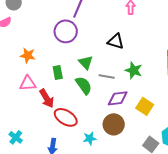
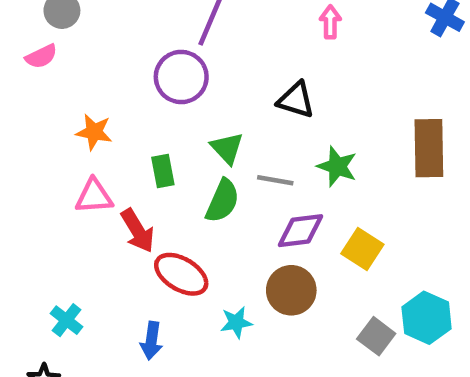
green semicircle: (84, 85) -> (222, 201), turned 60

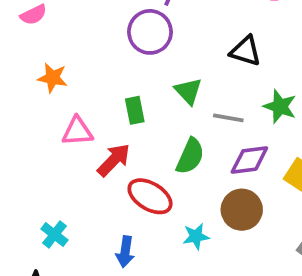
orange star: (94, 132) -> (53, 78), moved
green semicircle: (222, 201) -> (190, 156), moved
red arrow: (138, 231) -> (114, 160), turned -105

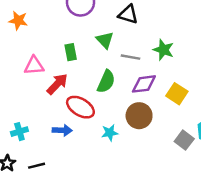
black triangle: (246, 51) -> (128, 14), moved
orange star: (53, 78) -> (18, 20), moved
cyan cross: (54, 235) -> (19, 132), turned 35
blue arrow: (125, 252) -> (62, 130), moved, turned -96

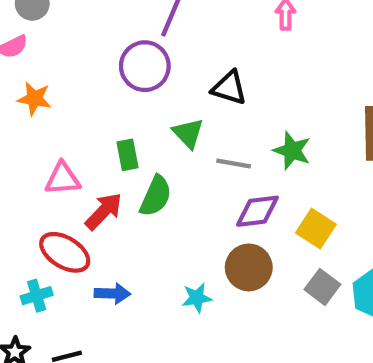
green semicircle: (106, 81) -> (156, 196), moved
red ellipse: (80, 107) -> (65, 252), moved
gray square: (184, 140) -> (322, 287), moved

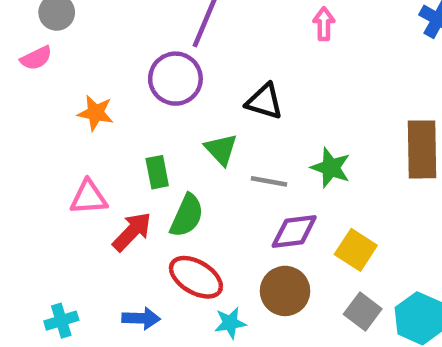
orange star: (34, 99) -> (96, 113), moved
red ellipse: (65, 252) -> (196, 277), moved

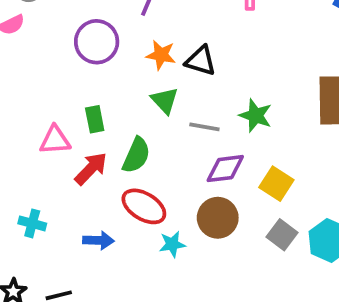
purple circle: (175, 79) -> (97, 42), moved
orange star: (96, 113) -> (161, 55), moved
green rectangle: (157, 172) -> (95, 119), moved
cyan cross: (61, 321) -> (32, 223), moved, turned 32

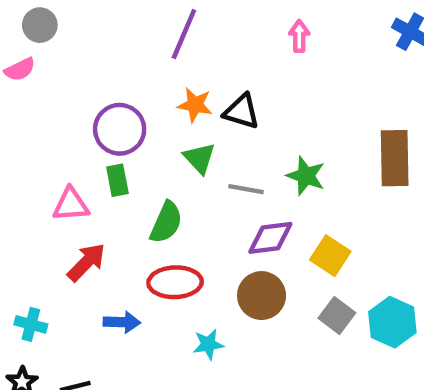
purple circle: (97, 42) -> (120, 129), moved
red arrow: (91, 169) -> (86, 262), moved
red ellipse: (144, 206) -> (175, 282), turned -33
cyan cross: (32, 223) -> (31, 324), moved
cyan star: (172, 244) -> (208, 344), moved

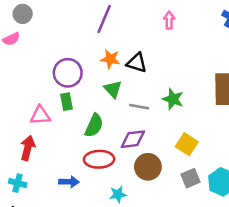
purple diamond: (270, 238) -> (133, 139), moved
red arrow: (86, 262) -> (28, 148), moved, turned -30
gray square: (337, 315) -> (191, 178), turned 30

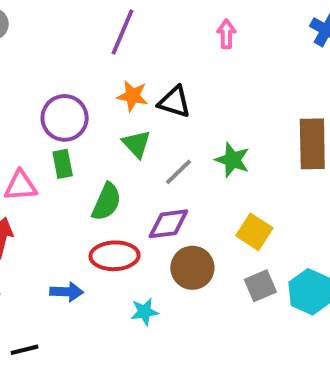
gray line: (139, 107) -> (178, 172), turned -54

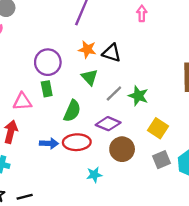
green star: (232, 160) -> (138, 96), moved
purple diamond: (168, 224) -> (108, 124), turned 30
blue arrow: (67, 292) -> (49, 143), moved

